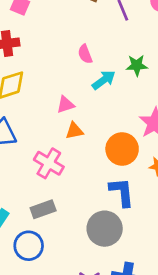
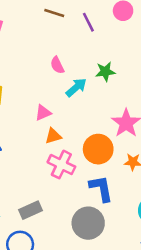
pink cross: (49, 163) -> (61, 165), moved

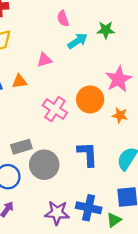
orange triangle: (53, 136) -> (19, 81), moved
blue L-shape: (101, 188) -> (88, 154), moved
gray circle: (88, 223) -> (44, 165), moved

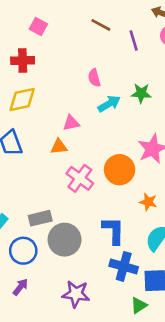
orange triangle: (19, 81) -> (59, 147), moved
orange star: (120, 115) -> (148, 202), moved
blue cross: (89, 208) -> (124, 266), moved

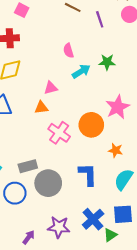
blue cross: (124, 266) -> (93, 219), moved, turned 35
purple arrow: (20, 287) -> (29, 237), moved

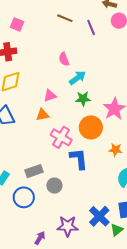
green star: (107, 62) -> (83, 99), moved
blue L-shape: (88, 174) -> (79, 159), moved
gray circle: (48, 183) -> (54, 186), size x0.6

